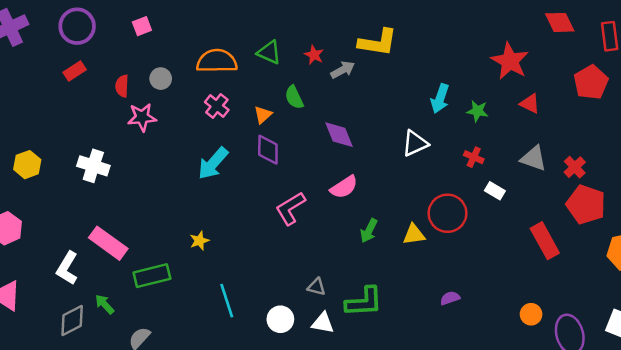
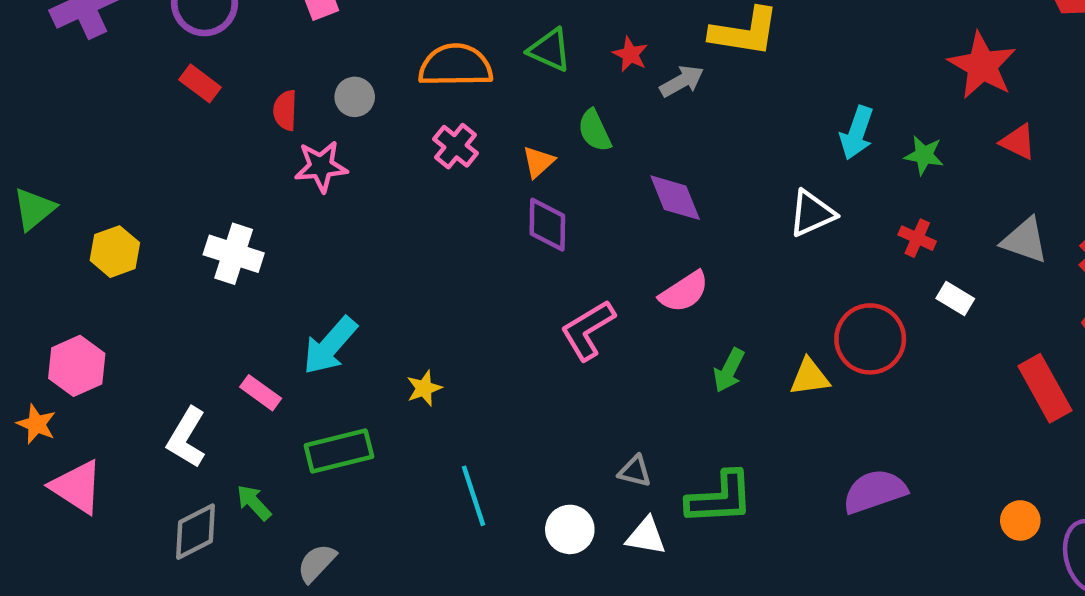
red rectangle: (75, 71) -> (200, 83), turned 70
cyan arrow: (213, 163) -> (330, 346), moved
pink rectangle: (108, 243) -> (261, 393), size x0.6
purple semicircle: (450, 298) -> (875, 491), size x1.8

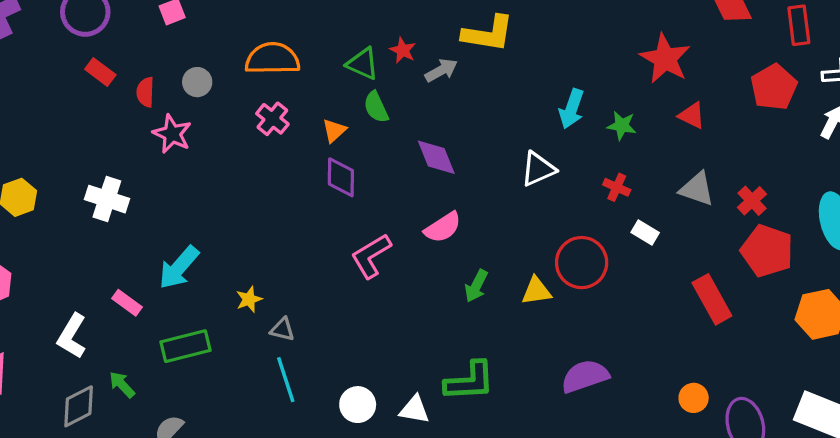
green triangle: (550, 50) -> (363, 64), moved
red rectangle: (200, 83) -> (100, 72), moved
pink star: (321, 166) -> (172, 134), turned 30
gray triangle: (635, 471) -> (282, 329), moved

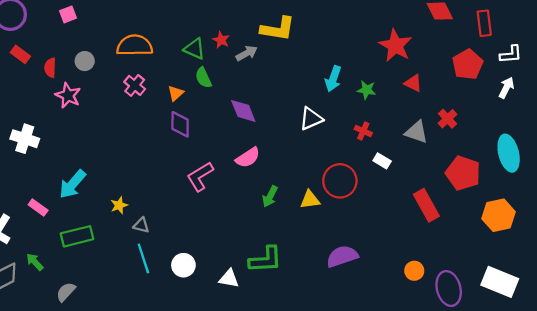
red cross: (752, 201) -> (448, 119), moved
white circle: (358, 405) -> (183, 265), moved

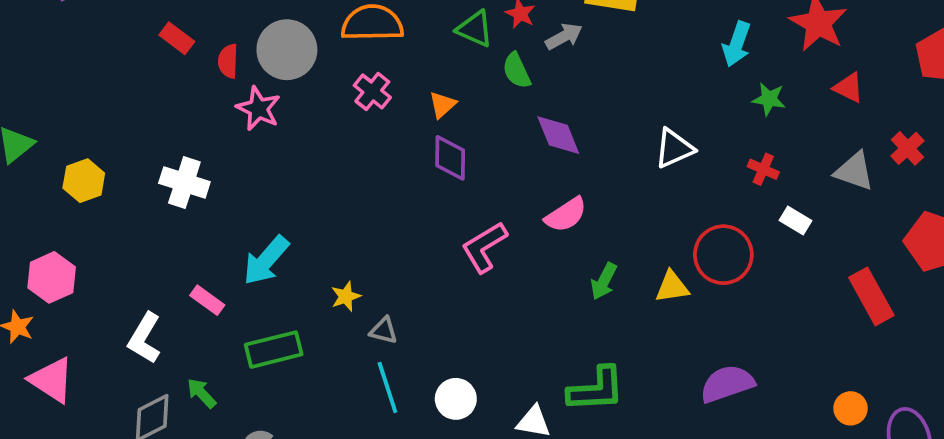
gray circle: (85, 61) -> (287, 50), size x1.8
green semicircle: (203, 78) -> (517, 71), moved
cyan arrow: (333, 79) -> (737, 44), moved

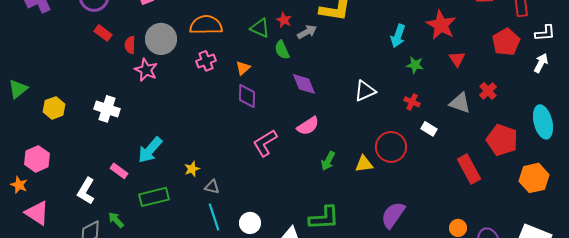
red triangle: (849, 88) -> (457, 59), turned 30
pink cross: (372, 91) -> (206, 61), turned 30
purple semicircle: (727, 384) -> (393, 215), turned -36

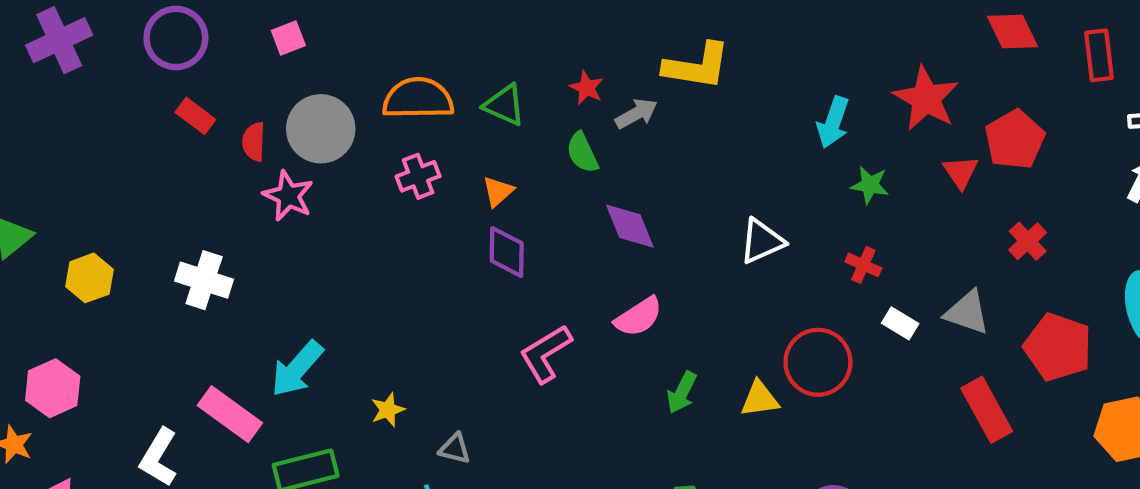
green triangle: (260, 28) -> (504, 105), moved
red pentagon: (506, 42) -> (1015, 140), moved
gray triangle: (460, 103) -> (967, 313), moved
pink rectangle: (119, 171) -> (230, 414), size x1.6
gray triangle: (212, 187) -> (455, 449), moved

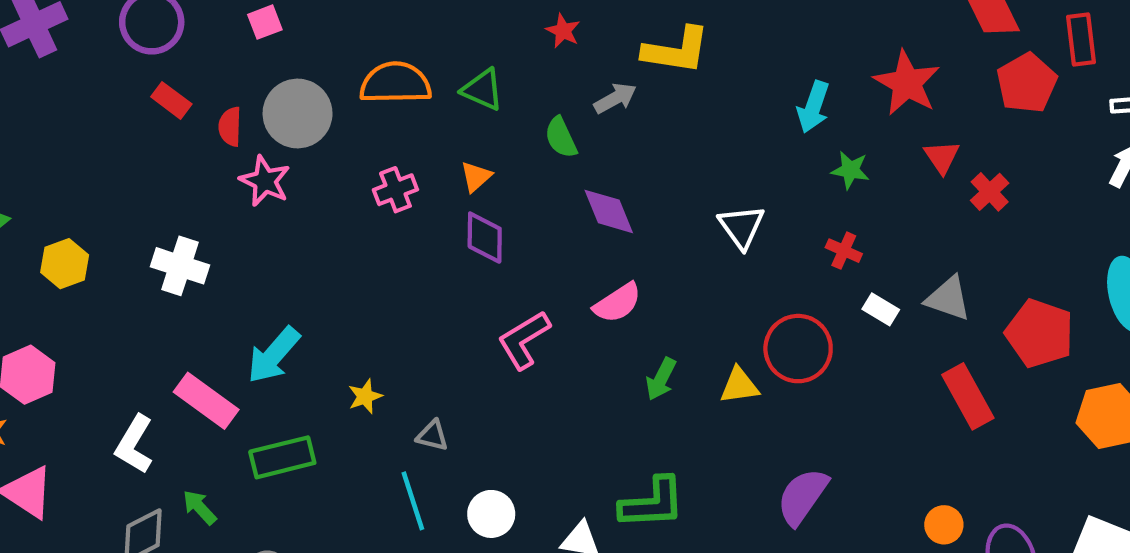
red star: (587, 88) -> (563, 31), moved
red pentagon: (1015, 140) -> (1027, 83), moved
pink cross: (418, 176) -> (395, 190), moved
white triangle: (762, 241) -> (742, 227), turned -42
red cross: (1028, 241) -> (990, 192), moved

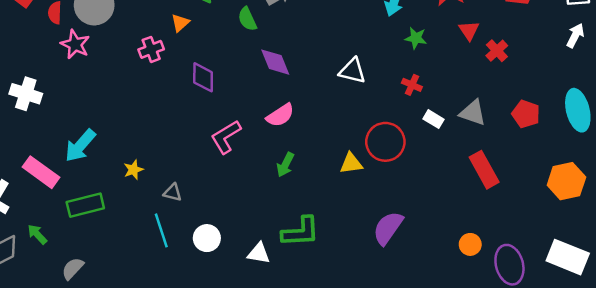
orange triangle: (476, 177) -> (180, 23), moved
white triangle: (742, 227) -> (352, 71), turned -40
red pentagon: (1040, 333) -> (526, 114), moved, size x0.7
green arrow: (661, 379) -> (285, 165), moved

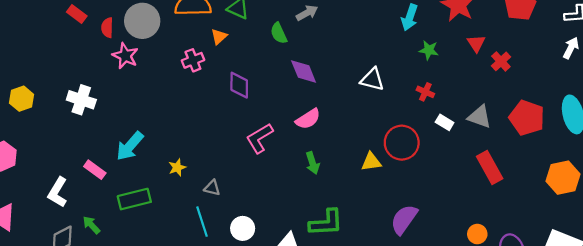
red pentagon: (526, 114) -> (527, 118), size x1.4
green arrow: (285, 165) -> (313, 163), turned -45
pink rectangle: (41, 172) -> (95, 170), size x0.7

